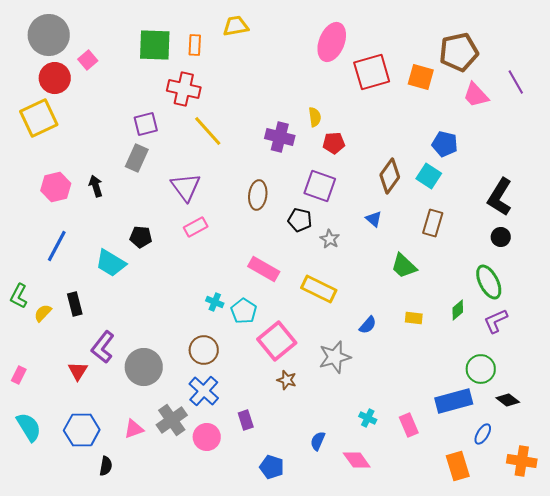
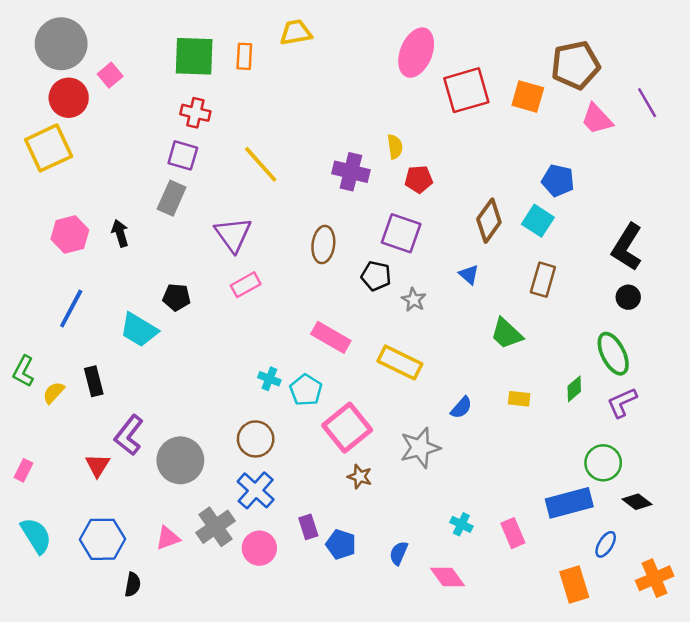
red cross: (184, 89) -> (195, 113), moved, size x0.7
purple square: (146, 124) -> (183, 155), turned 30
orange cross: (522, 461) -> (655, 578), turned -32
blue pentagon: (272, 467) -> (341, 544), moved

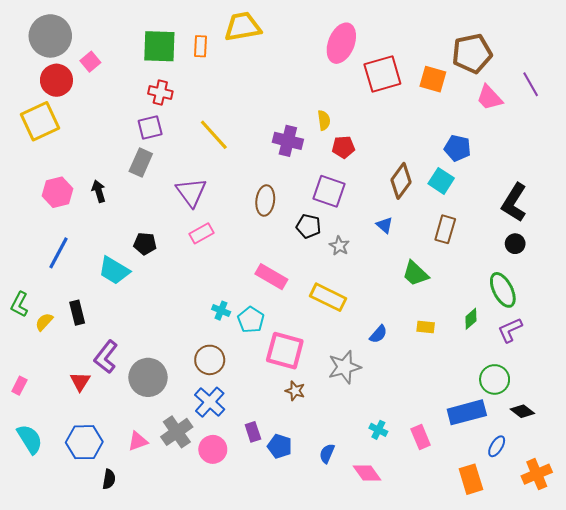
yellow trapezoid: (296, 32) -> (243, 27), size x1.4
purple square: (183, 155) -> (150, 127), turned -30
pink square: (347, 428) -> (285, 351), turned -36

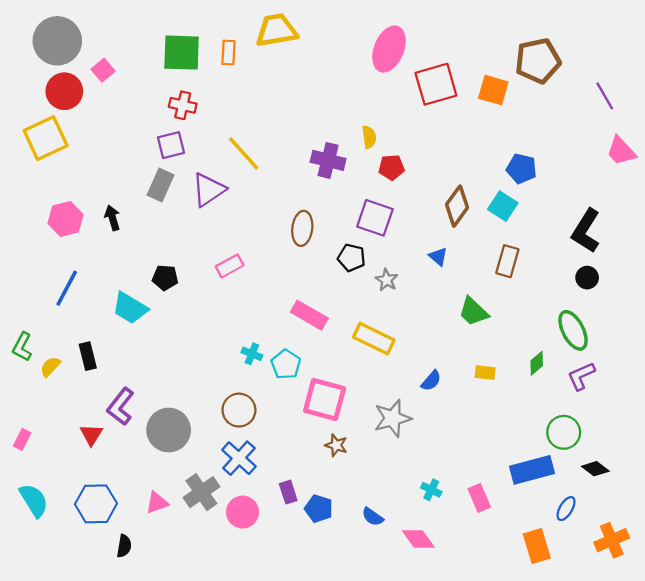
pink trapezoid: (489, 98) -> (621, 151), moved
purple triangle: (191, 192) -> (208, 190), moved, turned 32
blue semicircle: (327, 453) -> (373, 517), turned -78

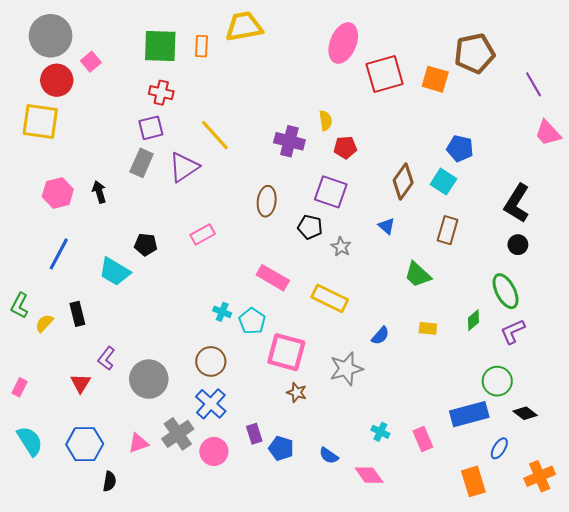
yellow square: (46, 138) -> (40, 122), turned 33
purple L-shape: (121, 407) -> (106, 358), size x0.7

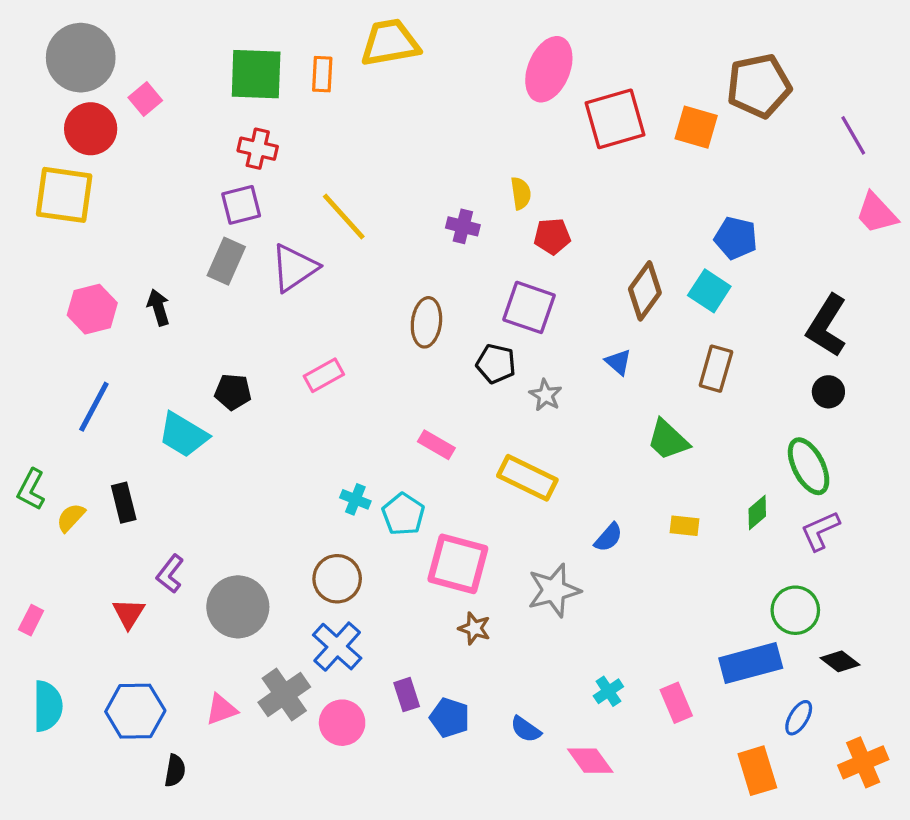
purple cross: (289, 141) -> (463, 226), size x0.7
pink rectangle: (273, 278) -> (436, 445), size x0.7
cyan cross: (380, 432) -> (608, 691), turned 30
cyan semicircle: (30, 441) -> (48, 706), turned 32

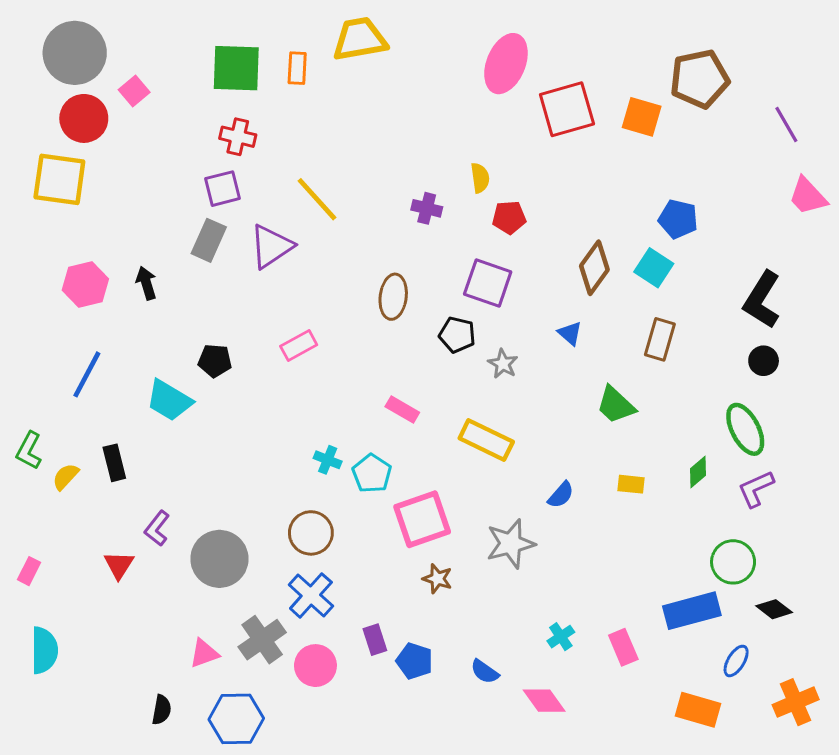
pink square: (458, 564) -> (422, 519), turned -34
blue hexagon: (135, 711) -> (236, 719), moved
orange rectangle: (757, 771) -> (698, 710), turned -57

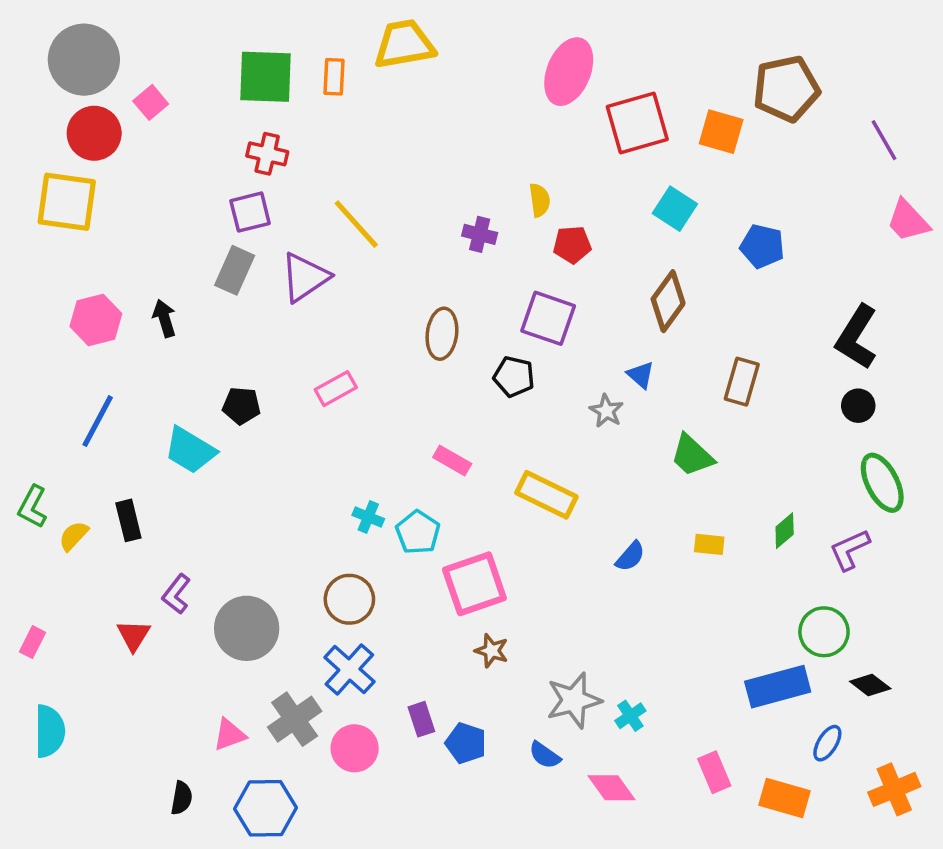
cyan square: (654, 268) -> (675, 209), moved
gray star: (503, 364) -> (606, 411), moved
green ellipse: (745, 429) -> (882, 483), moved
gray star: (511, 544) -> (574, 700), moved
pink rectangle: (623, 647) -> (714, 772), moved

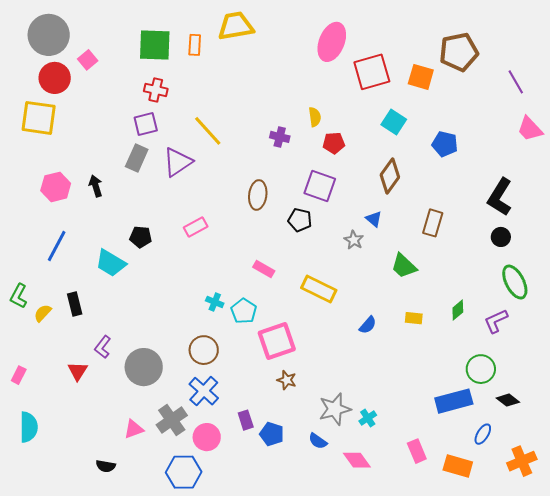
black semicircle: (182, 798) -> (106, 466), turned 90
blue hexagon: (265, 808) -> (184, 472), moved

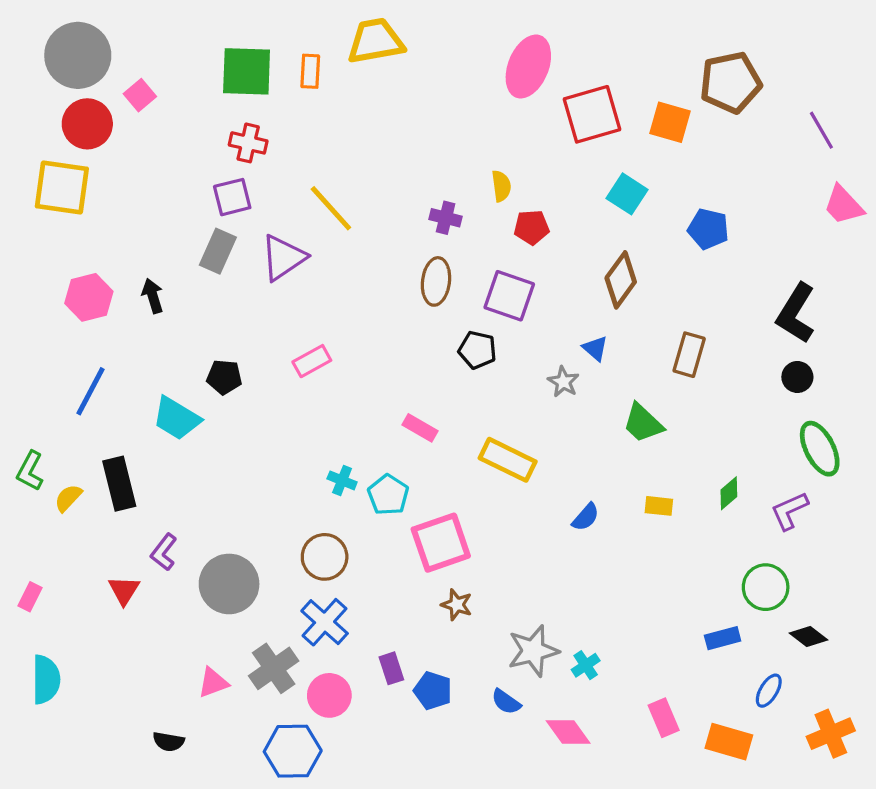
brown ellipse: (258, 195) -> (436, 281), moved
black rectangle: (75, 304) -> (119, 484), size x1.4
blue rectangle: (454, 401) -> (723, 638), size x0.6

